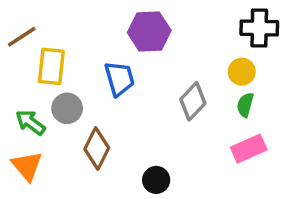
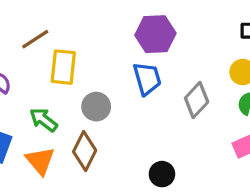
blue trapezoid: (119, 79) -> (147, 79), moved
gray circle: (67, 108) -> (96, 107), moved
brown diamond: (97, 149) -> (85, 151), moved

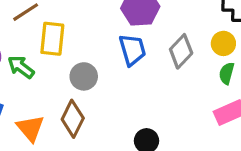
gray diamond: (197, 100) -> (181, 51), moved
green arrow: (43, 120) -> (21, 67), moved

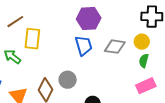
gray diamond: (181, 51) -> (115, 47), turned 55
gray circle: (84, 76) -> (68, 80), moved

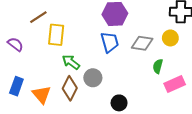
green arrow: (12, 57) -> (71, 62), moved
green semicircle: (144, 61) -> (158, 66), moved

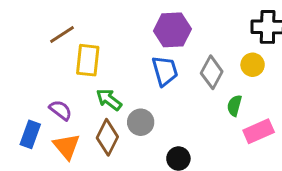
gray diamond: (142, 43) -> (212, 72), turned -70
purple semicircle: (15, 44) -> (60, 110), moved

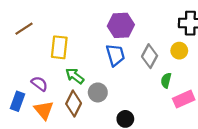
brown line: (62, 35) -> (24, 29), moved

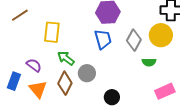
yellow circle: (179, 51) -> (161, 35), size x1.5
green semicircle: (166, 80) -> (149, 62), turned -104
pink rectangle: (184, 99) -> (165, 91), moved

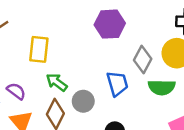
blue trapezoid: (103, 39) -> (117, 84), moved
green semicircle: (149, 62) -> (162, 87), size x1.5

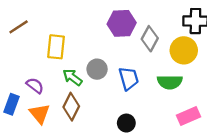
gray diamond: (143, 59) -> (150, 39), moved
gray circle: (83, 101) -> (97, 69), moved

